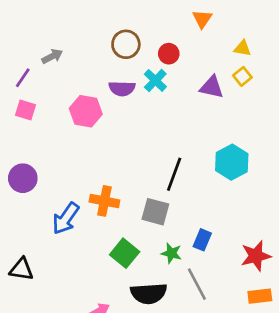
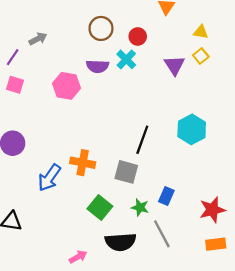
purple triangle: (212, 87) -> (174, 65), turned 45

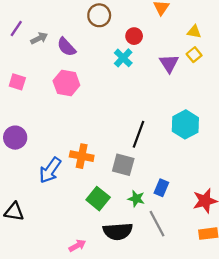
brown circle: (101, 28) -> (99, 15), moved
purple line: (13, 57) -> (16, 28), moved
purple semicircle: (98, 66) -> (66, 47), moved, turned 45

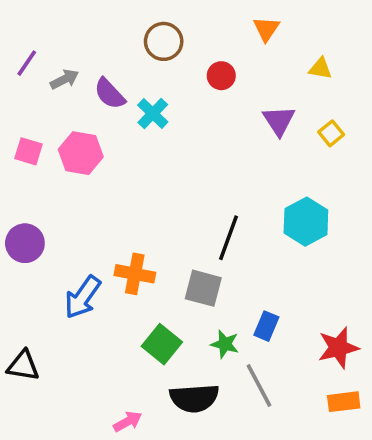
yellow square: (194, 55) -> (331, 133), moved
cyan cross: (123, 58) -> (153, 113), moved
pink hexagon: (66, 83) -> (81, 153), moved

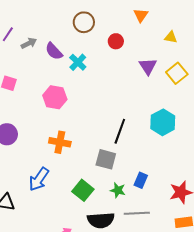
yellow square: (331, 133) -> (177, 73), size x1.5
pink hexagon: (81, 153) -> (55, 97), moved
orange cross: (135, 274) -> (60, 142), moved
blue arrow: (83, 297) -> (39, 179), moved
gray line: (259, 385) -> (137, 213), turned -65

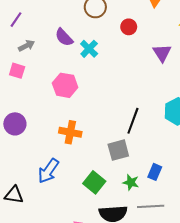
gray arrow: (29, 43) -> (26, 46), moved
gray square: (106, 159) -> (118, 150), turned -30

